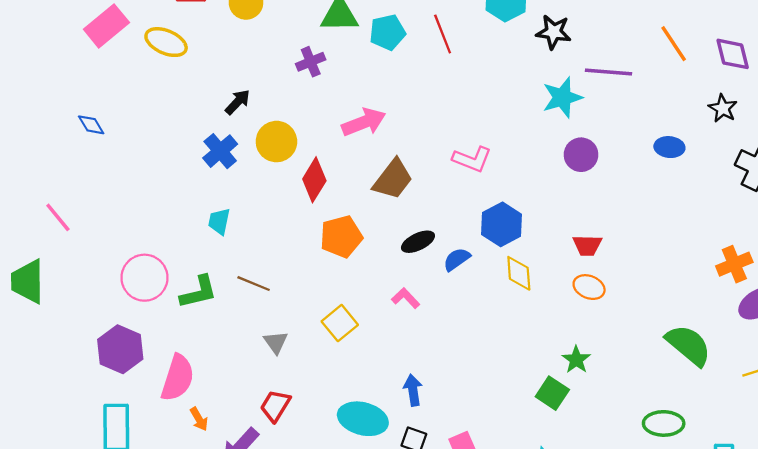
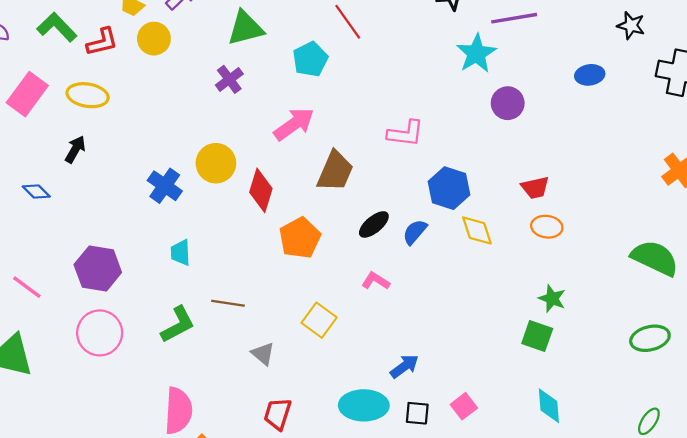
cyan pentagon: (387, 32) -> (310, 59), moved
black arrow: (238, 102) -> (75, 149), moved
pink circle: (144, 278) -> (100, 333), moved
purple hexagon: (120, 349) -> (98, 268), moved
blue arrow: (413, 390) -> (404, 366), turned 76

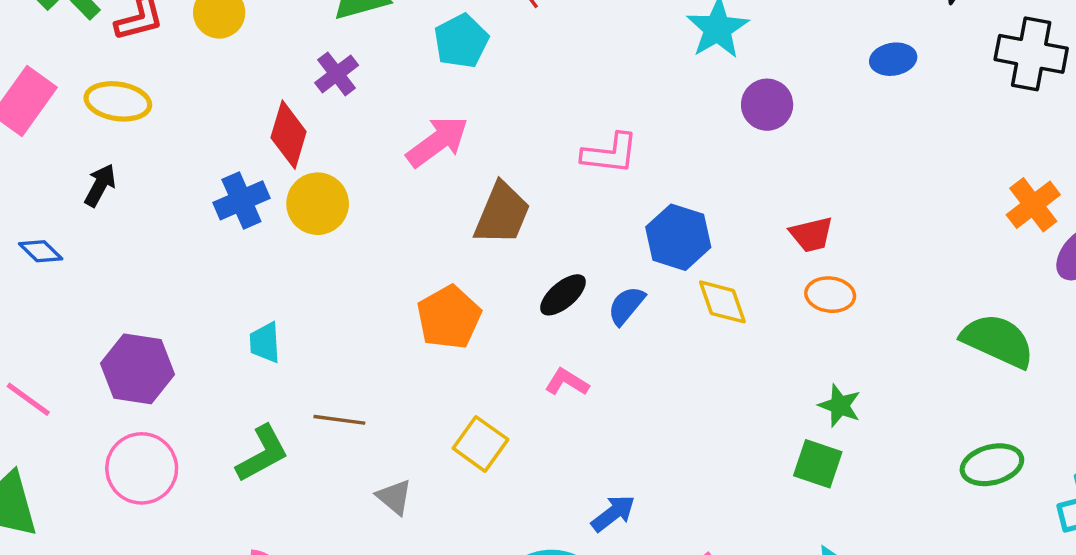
blue cross: (165, 186) -> (241, 200), moved, turned 32
red diamond: (261, 190) -> (289, 135), moved

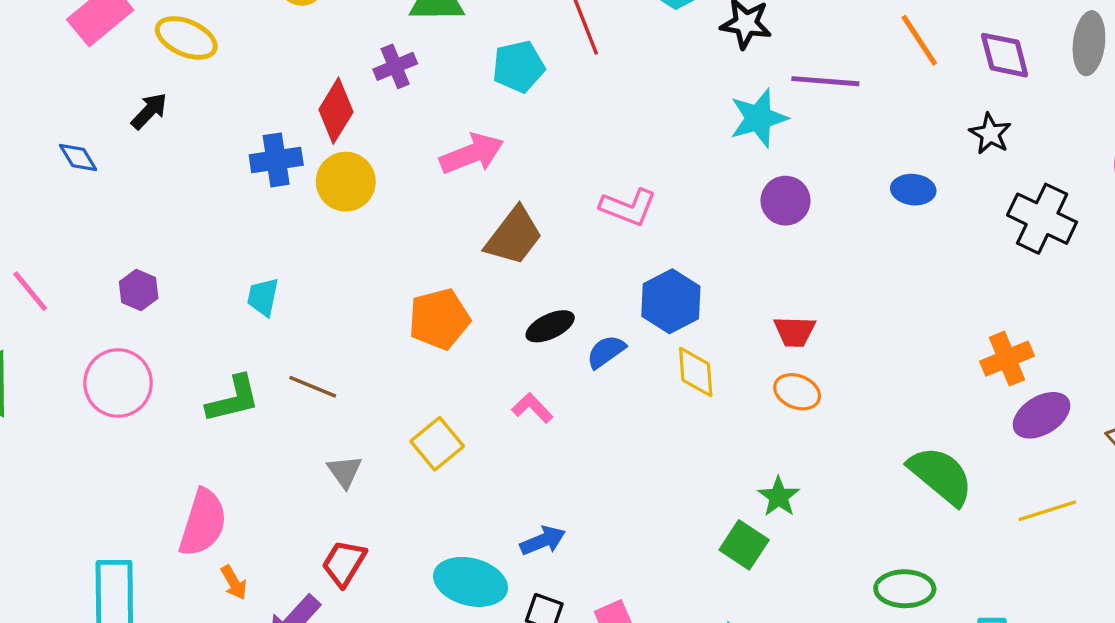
purple hexagon: (137, 369) -> (139, 290), size x0.6

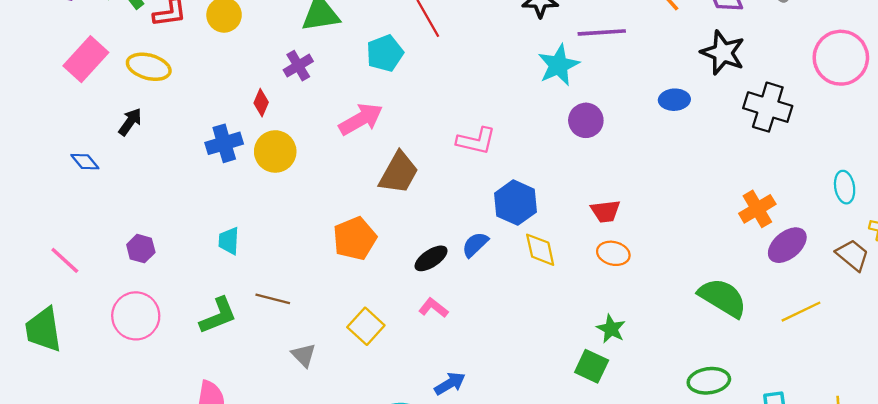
red diamond: (336, 111) -> (261, 103), size x0.6
black star: (990, 134) -> (723, 53), size x1.5
black ellipse: (550, 326) -> (431, 258), moved
pink L-shape: (532, 408) -> (433, 308), moved

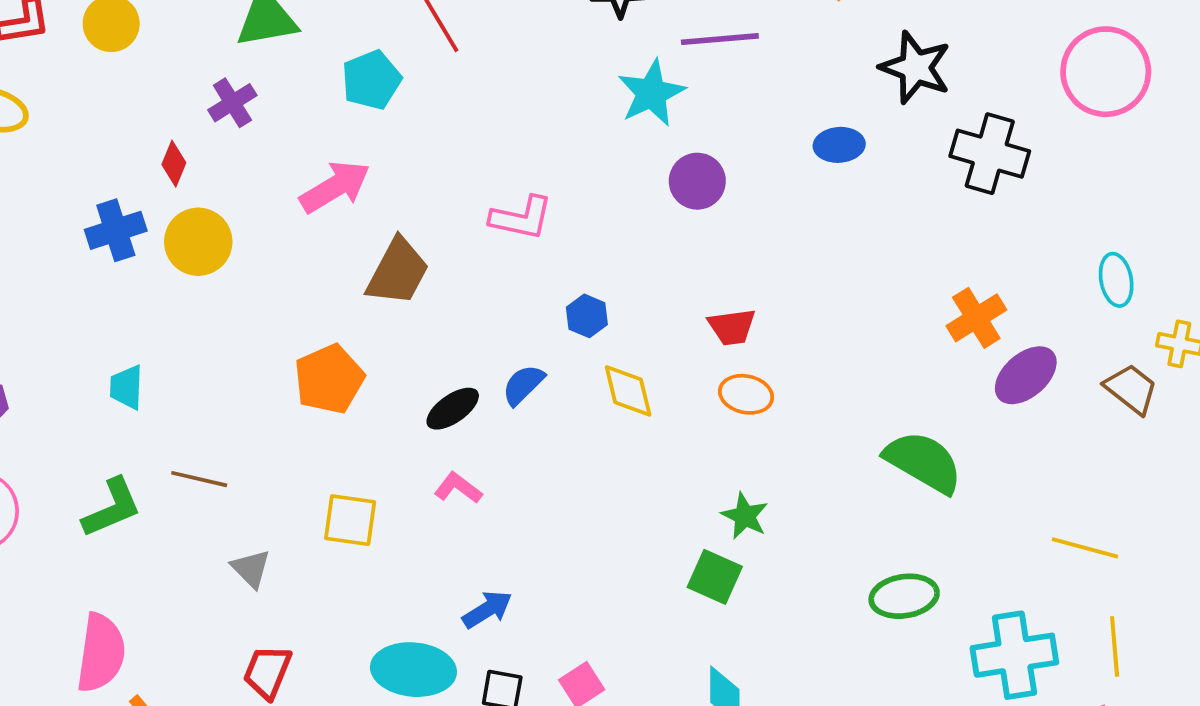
blue hexagon: (516, 203) -> (587, 316), size x0.6
yellow line: (801, 312) -> (1085, 548), moved, turned 42
yellow square: (366, 326) -> (350, 520), turned -33

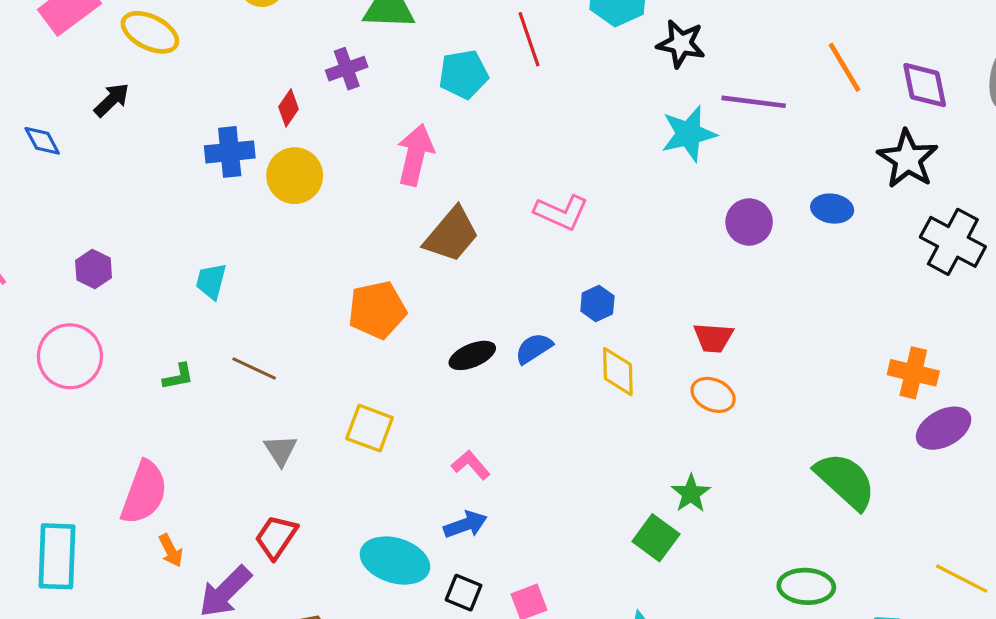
purple circle: (697, 181) -> (749, 222), moved
pink arrow: (335, 187) -> (415, 155), turned -58
orange cross: (976, 318) -> (913, 373), turned 33
pink L-shape: (458, 488) -> (471, 465), moved
green L-shape: (112, 508) -> (178, 377), size x0.6

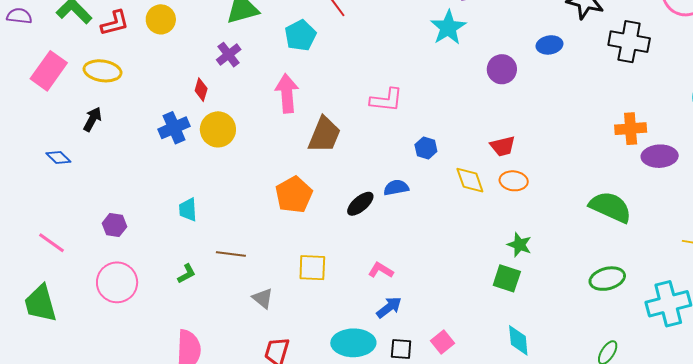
blue semicircle: (534, 348) -> (396, 188), turned 40
yellow diamond: (618, 372) -> (470, 180), moved
purple ellipse: (944, 428) -> (660, 156), turned 44

